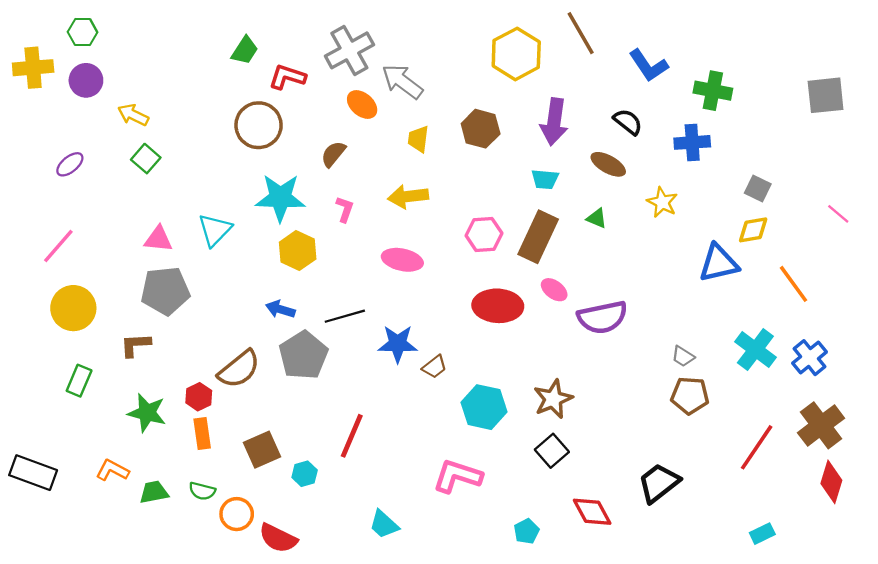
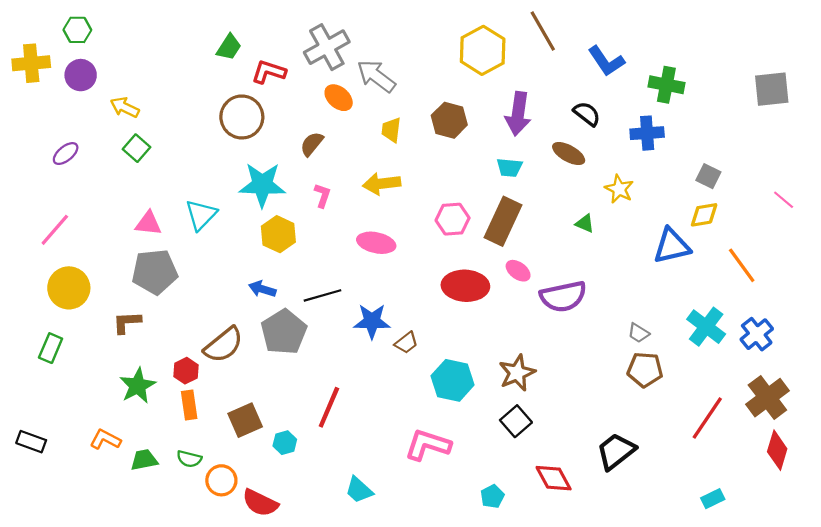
green triangle: (597, 218) -> (585, 223), moved
green rectangle: (79, 381) -> (51, 348), moved
green star: (147, 413) -> (138, 386), turned 30
black rectangle: (33, 473) -> (31, 442), size x0.7

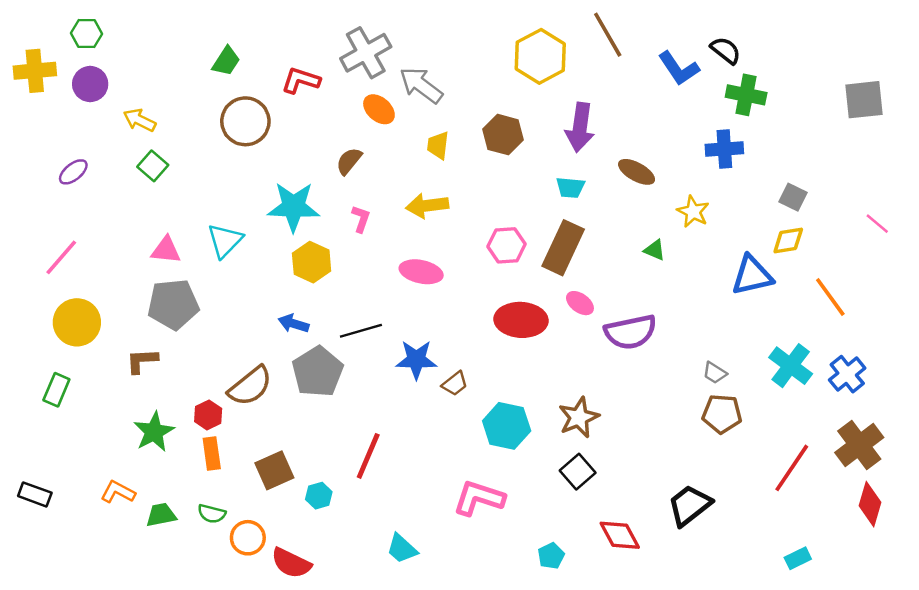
green trapezoid: (229, 47) -> (226, 61), moved
black semicircle: (587, 114) -> (726, 50), moved
brown circle: (242, 117) -> (245, 121), moved

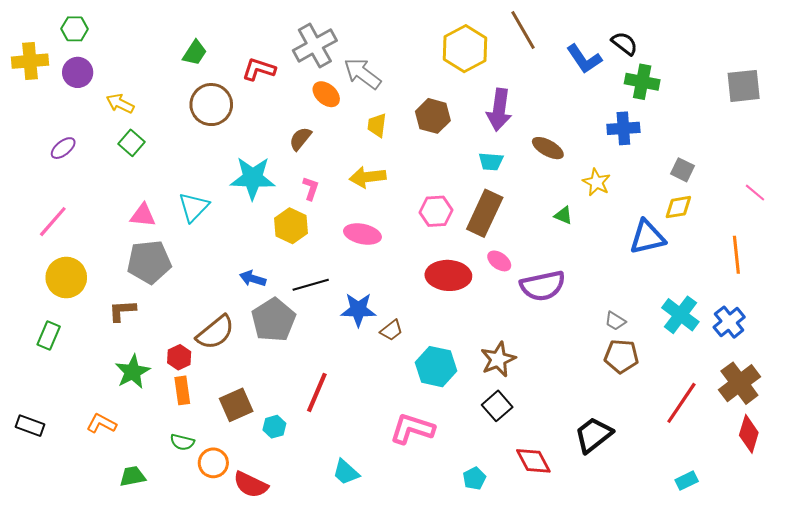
yellow hexagon: (312, 262) -> (291, 226), moved
orange line: (830, 297) -> (736, 255), moved, turned 30
green trapezoid: (161, 515) -> (133, 476), moved

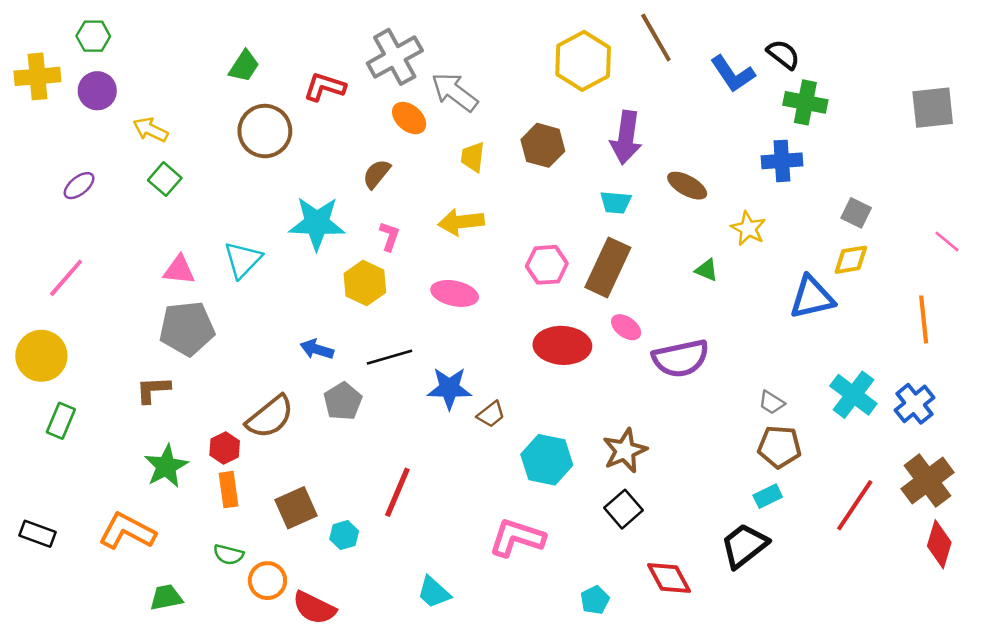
yellow circle: (66, 278) -> (41, 356), moved
gray pentagon: (273, 320) -> (343, 401), size x0.7
orange L-shape: (101, 424) -> (127, 531), size x1.5
cyan rectangle: (687, 481) -> (768, 496), moved

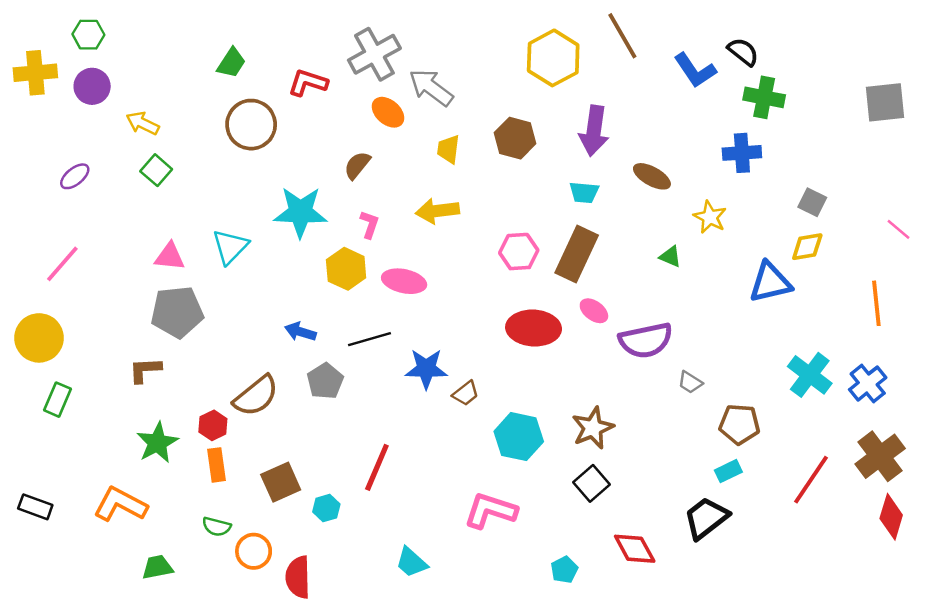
pink ellipse: (455, 293) -> (404, 281), moved
gray trapezoid: (772, 403) -> (690, 382), moved
red semicircle: (314, 608) -> (298, 577), turned 63

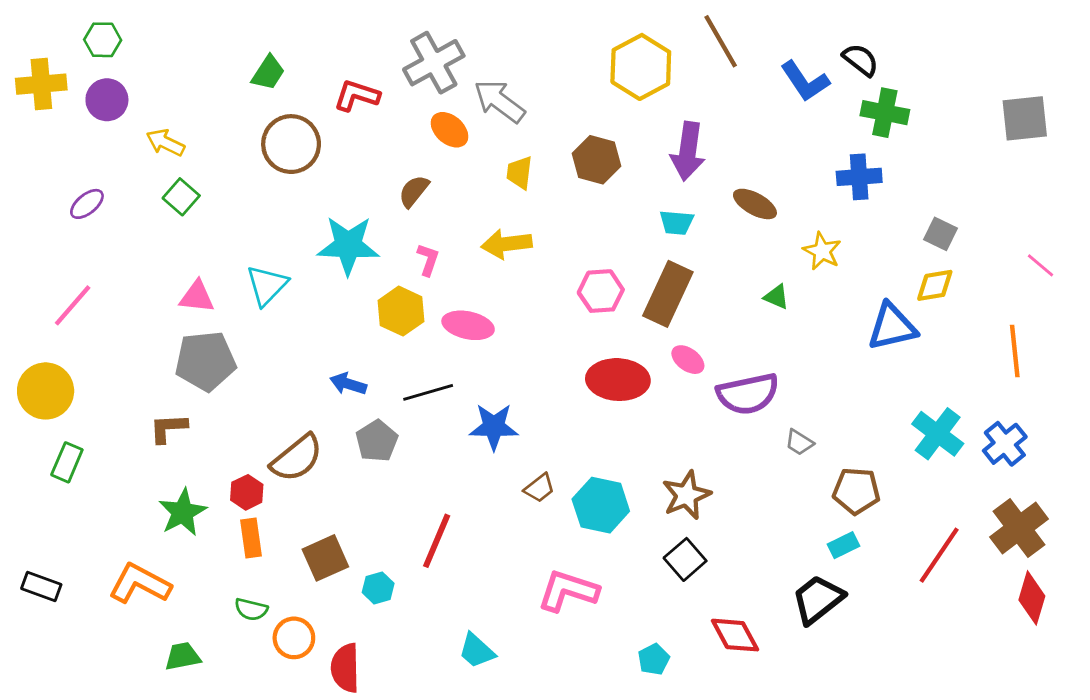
brown trapezoid: (466, 393) -> (539, 488), moved

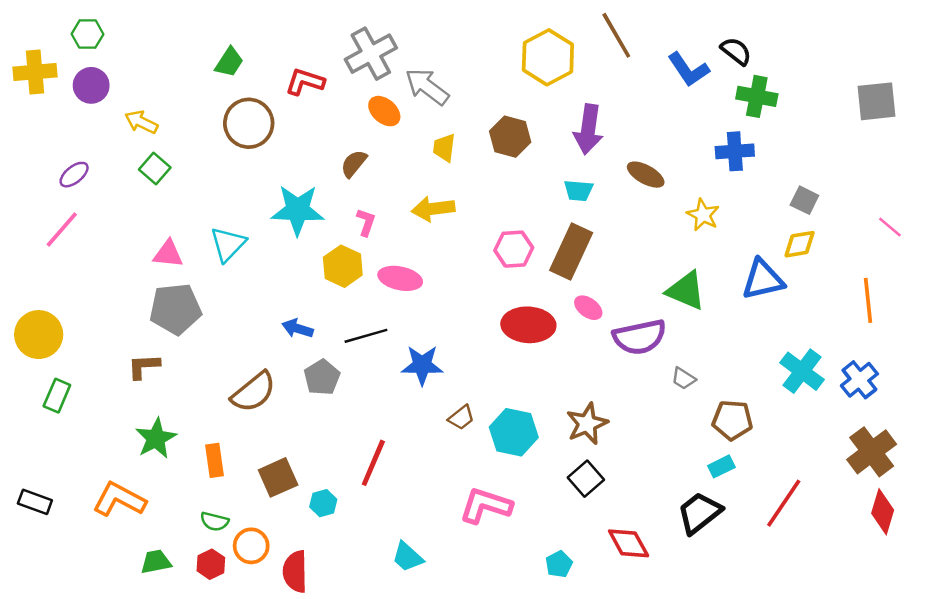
green triangle: (776, 297) -> (686, 291), moved, size x1.8
pink line: (73, 305) -> (62, 230), moved
red hexagon: (247, 492) -> (211, 564), moved
red line: (939, 555) -> (784, 503), moved

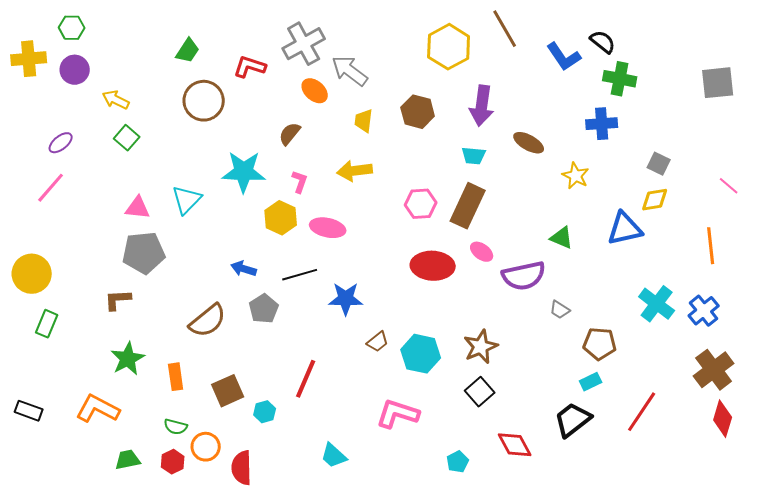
green triangle: (686, 291) -> (562, 238), size x0.7

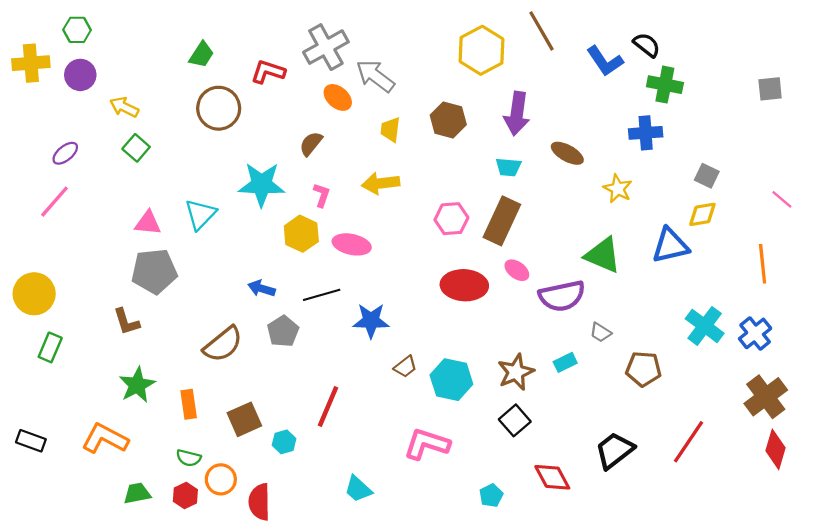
gray square: (718, 83) -> (770, 89), size x0.7
green triangle: (562, 238) -> (603, 255), size x1.5
brown L-shape: (118, 300) -> (126, 322), turned -104
cyan rectangle: (591, 382) -> (565, 362), moved

